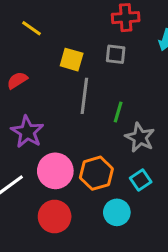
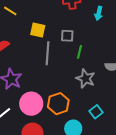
gray square: (116, 54) -> (67, 36), moved
green line: (118, 112) -> (79, 52), moved
cyan square: (141, 180) -> (96, 112), moved

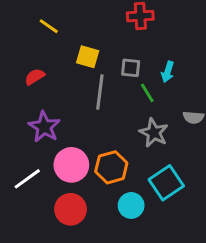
cyan arrow: (99, 13) -> (168, 72), moved
green line: (79, 52) -> (147, 93), turned -48
cyan square: (96, 112) -> (166, 183), size x1.6

